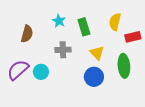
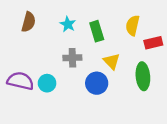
brown semicircle: (27, 34) -> (29, 22), moved
purple semicircle: (18, 70) -> (20, 81), turned 55
blue circle: (94, 77) -> (97, 83), moved

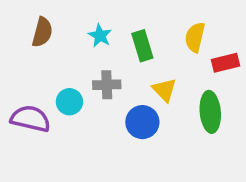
cyan circle: (47, 83) -> (69, 102), moved

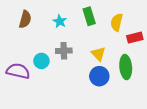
green rectangle: (142, 46) -> (89, 16), moved
blue circle: (142, 122) -> (99, 76), moved

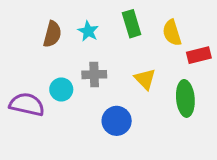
brown semicircle: (25, 19) -> (52, 34), moved
yellow semicircle: (117, 22) -> (172, 33), turned -30
blue circle: (99, 76) -> (117, 121), moved

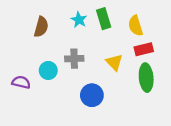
cyan star: (88, 31) -> (79, 20), moved
red rectangle: (199, 55) -> (144, 49), moved
purple semicircle: (27, 104) -> (21, 82), size x0.7

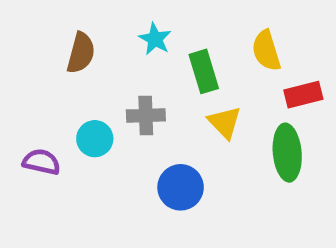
green rectangle: (104, 19) -> (204, 71), moved
red rectangle: (144, 49) -> (303, 95), moved

